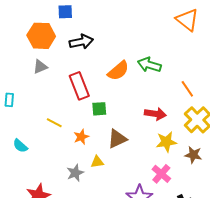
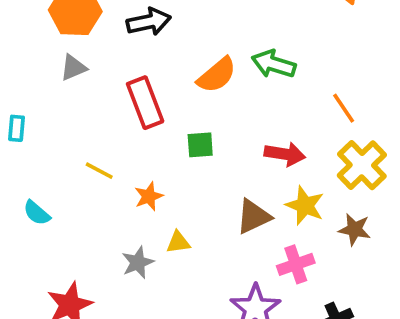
green square: (99, 109) -> (200, 145), moved
brown triangle: (117, 139) -> (253, 217), moved
yellow star: (166, 142) -> (305, 206), turned 30
pink cross: (161, 174) -> (296, 264), turned 30

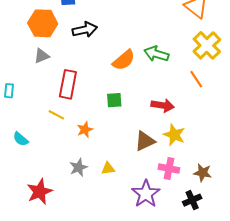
red rectangle: (145, 103) -> (68, 84), moved, turned 32
yellow cross: (362, 165) -> (207, 45), moved
brown star: (355, 229) -> (203, 173), moved
yellow triangle: (178, 242) -> (108, 168), moved
pink cross: (296, 264) -> (169, 168), turned 30

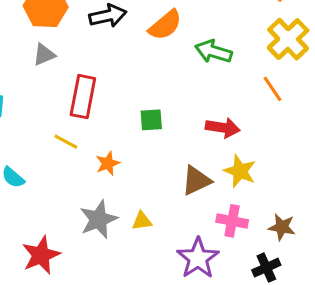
orange semicircle: (124, 60) -> (165, 25), moved
gray star: (78, 167) -> (98, 219), size x1.4

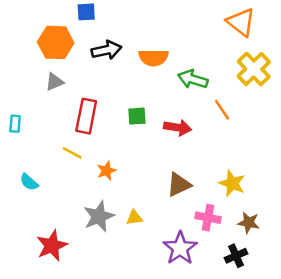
orange semicircle: (165, 25) -> (153, 58), turned 40
orange line: (273, 89) -> (222, 110), moved
green square: (151, 120) -> (137, 116), moved
red arrow: (223, 128) -> (178, 127), moved
yellow star: (240, 171) -> (232, 183), moved

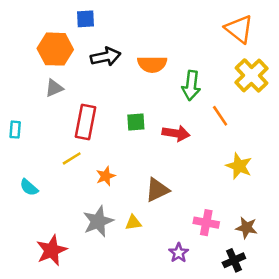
green arrow: (193, 79) -> (191, 86), turned -100
yellow line: (72, 153) -> (72, 158), turned -60
yellow star: (232, 183) -> (239, 166), moved
brown triangle: (179, 185) -> (157, 190), moved
purple star: (180, 248) -> (179, 253), size x0.6

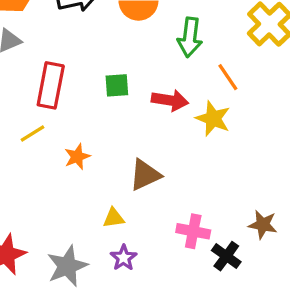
yellow star: (239, 166) -> (213, 119), moved
gray star: (98, 221) -> (67, 266), moved
pink cross: (206, 223) -> (193, 231), moved
purple star: (179, 253) -> (124, 258), moved
black cross: (234, 260) -> (226, 256), moved, turned -30

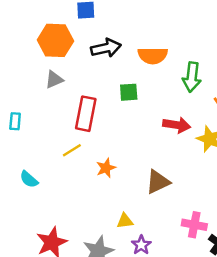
green square: (117, 85) -> (129, 92), moved
yellow triangle: (114, 218) -> (125, 221), moved

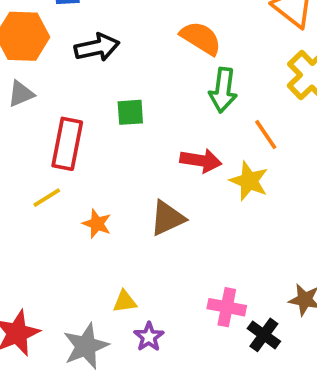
orange semicircle: (153, 56) -> (201, 38), moved, turned -148
orange star: (106, 168) -> (97, 224), turned -30
brown triangle: (158, 182) -> (167, 218), moved

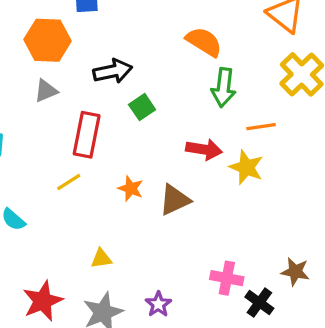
black arrow: (97, 47) -> (113, 71), moved
green square: (130, 112) -> (142, 107), turned -30
orange line: (266, 135) -> (261, 127), turned -64
orange star: (97, 224) -> (131, 189), moved
yellow triangle: (125, 302) -> (101, 259), moved

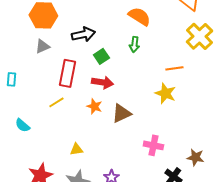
green arrow: (224, 87) -> (134, 44), moved, size x0.7
red arrow: (204, 149) -> (102, 82), moved
pink cross: (227, 278) -> (153, 145), moved

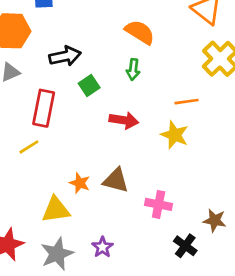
red arrow: (102, 82) -> (124, 120), moved
orange star: (94, 106) -> (80, 183), moved
brown triangle: (121, 113) -> (116, 180), moved, turned 40
yellow triangle: (76, 149) -> (56, 210), size x1.6

